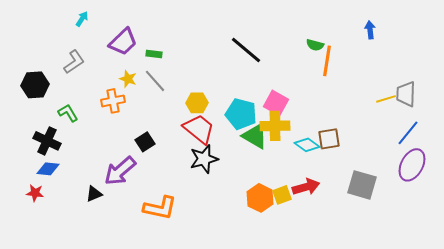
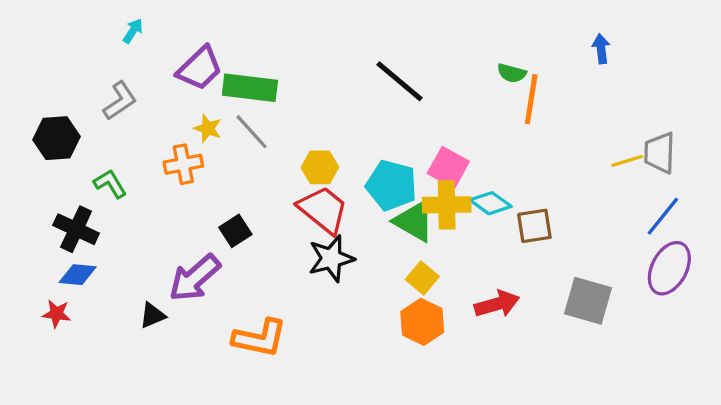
green rectangle: (154, 54) -> (250, 88), size x2.0
cyan diamond: (307, 145) -> (491, 203), moved
yellow square: (282, 195) -> (422, 278), moved, turned -30

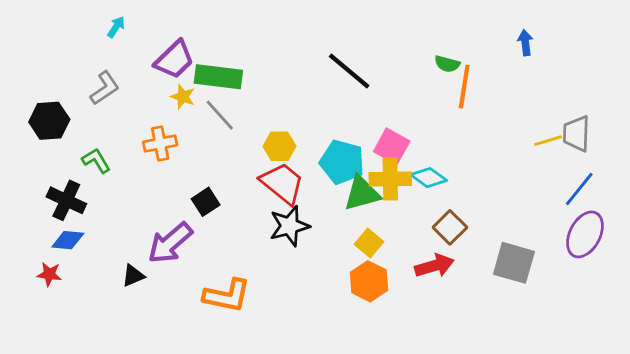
yellow star: (208, 128) -> (183, 97), moved
green triangle: (414, 221) -> (362, 193), turned -45
brown square: (534, 226) -> (450, 227), moved, turned -36

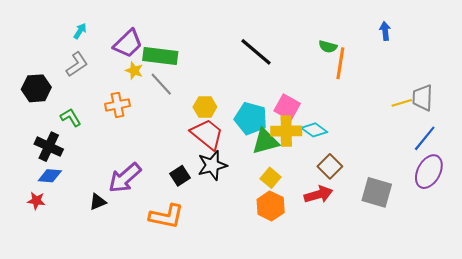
cyan arrow: (116, 27) -> (80, 31), moved
black square: (206, 202) -> (180, 176), moved

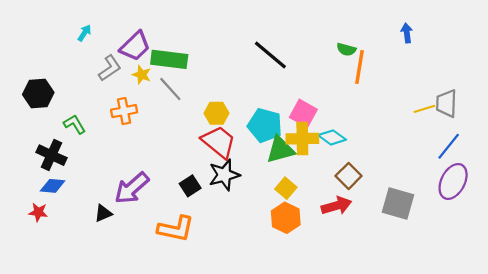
gray L-shape: (77, 64) -> (110, 68), moved

